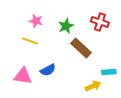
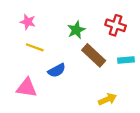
pink star: (36, 21) -> (28, 22), moved
blue semicircle: (48, 70) -> (57, 70), moved
cyan rectangle: (109, 72) -> (126, 60), moved

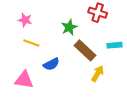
red cross: (116, 25) -> (98, 13), moved
cyan rectangle: (126, 60) -> (114, 45), moved
yellow arrow: (107, 99) -> (98, 74), moved, turned -35

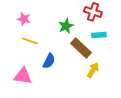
cyan rectangle: (114, 45) -> (99, 35), moved
blue semicircle: (51, 64) -> (49, 61), turned -35

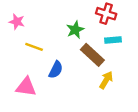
pink star: (24, 19) -> (17, 22), moved

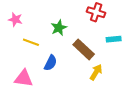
green star: (75, 30) -> (59, 28), moved
cyan rectangle: (113, 40) -> (114, 39), moved

